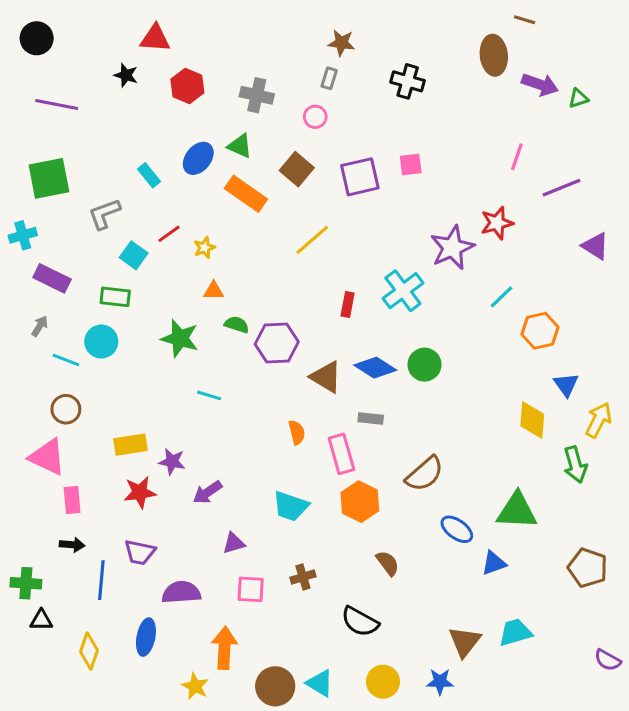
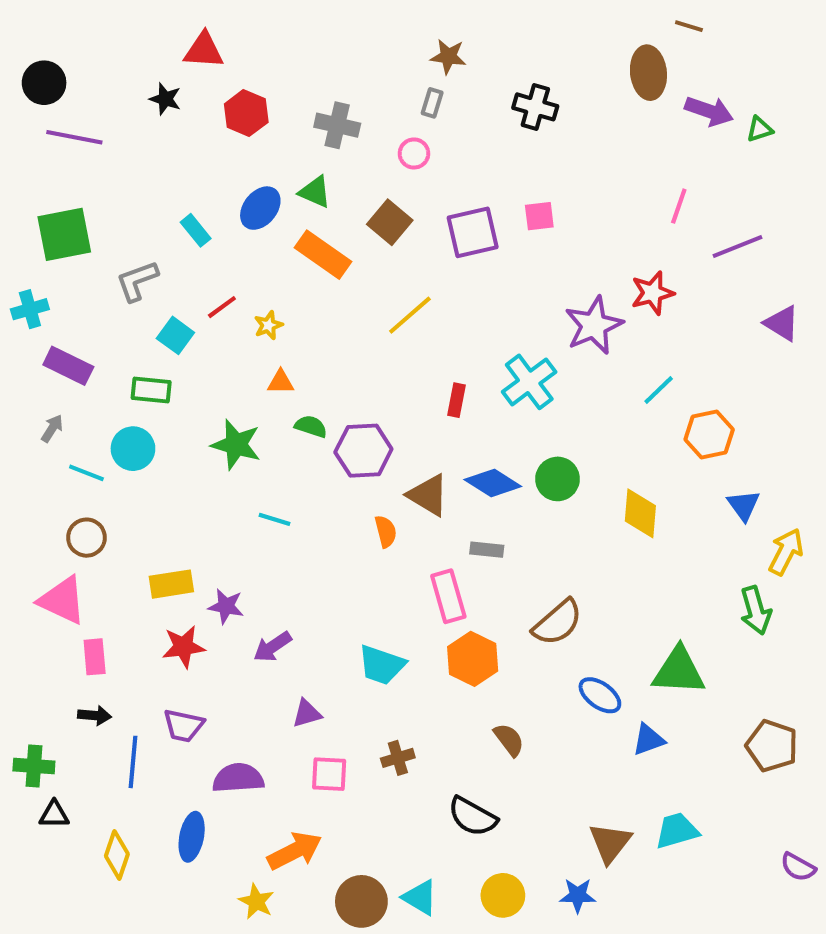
black circle: (37, 38) -> (44, 83), moved
yellow diamond: (532, 420) -> (640, 513), moved
orange semicircle: (297, 432) -> (386, 532), moved
orange arrow: (224, 648) -> (295, 851), turned 60

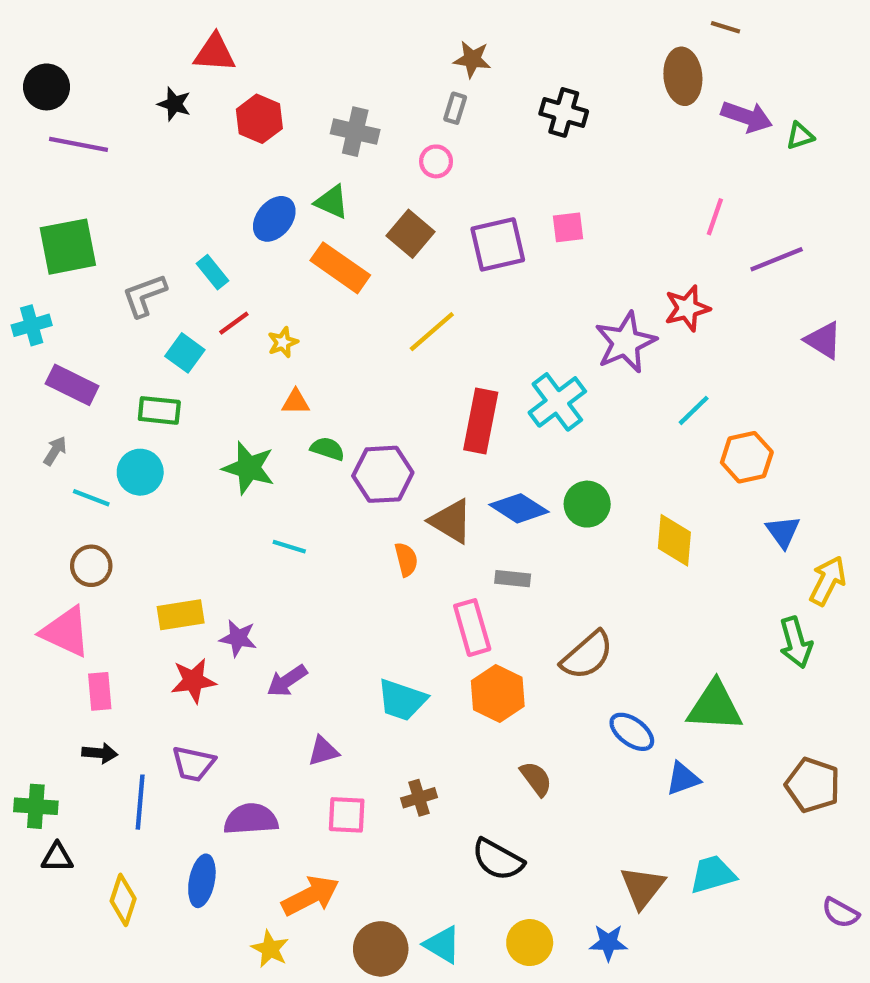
cyan rectangle: (196, 230) -> (213, 272), moved
red rectangle: (456, 400) -> (481, 421), size x1.8

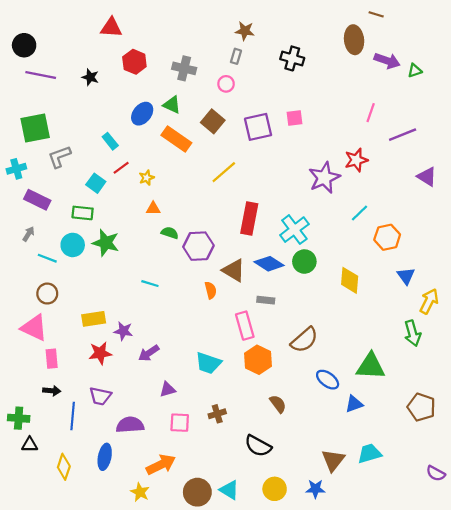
black star: (174, 104) -> (90, 77), moved
gray L-shape: (144, 295) -> (59, 157), moved
cyan cross: (557, 402) -> (294, 230), moved
green star: (249, 468) -> (106, 243), moved

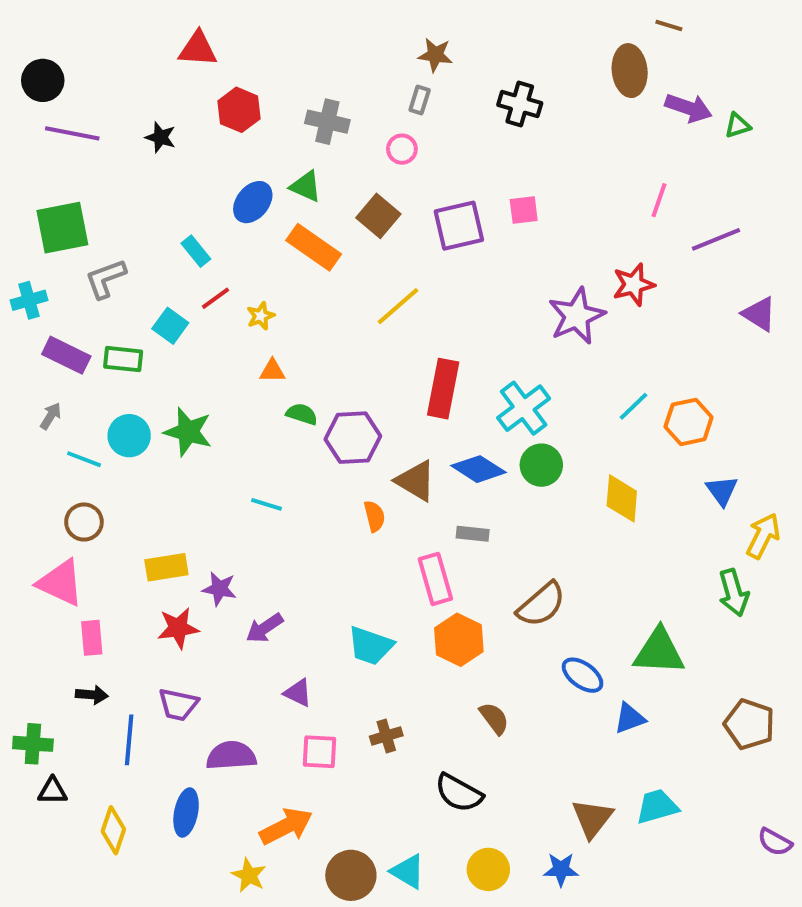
green rectangle: (83, 213) -> (123, 359), moved
cyan line: (360, 213) -> (634, 406), moved
purple triangle: (168, 390) -> (298, 693), turned 42

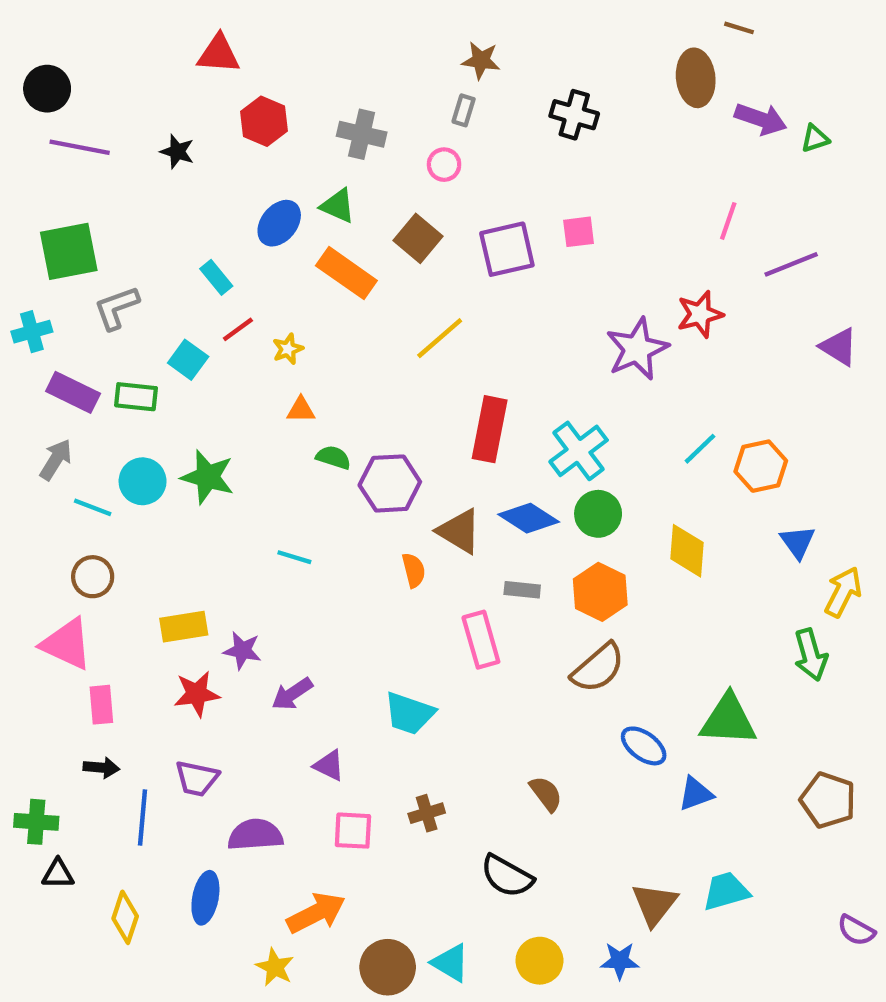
gray arrow: (51, 416) -> (56, 460), size x1.4
orange hexagon: (459, 640) -> (600, 592), moved

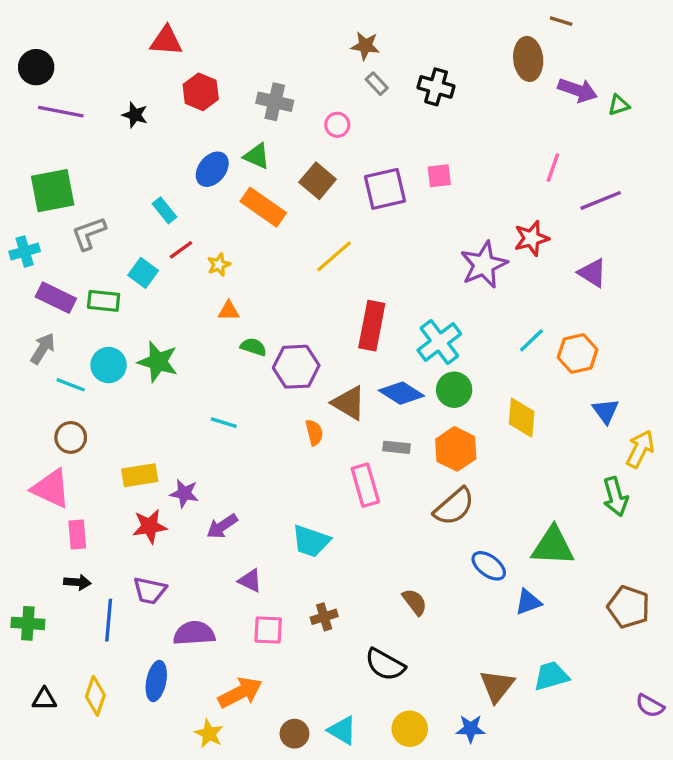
gray rectangle: (464, 110) -> (377, 84), moved, turned -60
purple triangle: (839, 347) -> (592, 273), moved
black triangle: (58, 874) -> (44, 699), moved
brown circle: (388, 967) -> (295, 734), size x0.7

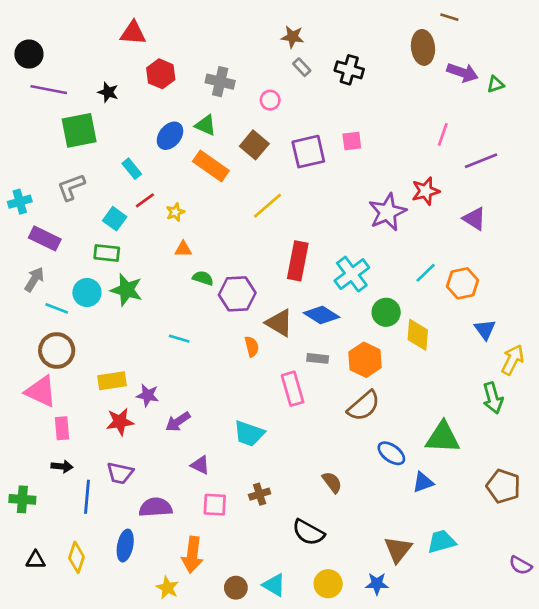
green square: (53, 191) -> (79, 130), moved
green rectangle: (104, 301) -> (107, 253), moved
green circle: (454, 390) -> (386, 312), moved
brown circle: (71, 437) -> (57, 351), size x1.4
orange arrow: (240, 693) -> (192, 555), turned 124

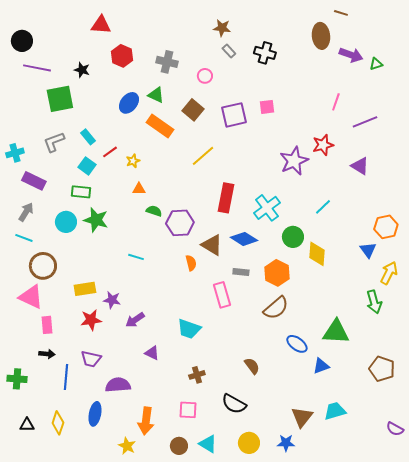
cyan rectangle: (132, 169) -> (88, 137), moved
orange hexagon: (463, 283) -> (386, 227), moved
cyan line: (57, 308) -> (24, 238), moved
pink square: (215, 505) -> (188, 410), moved

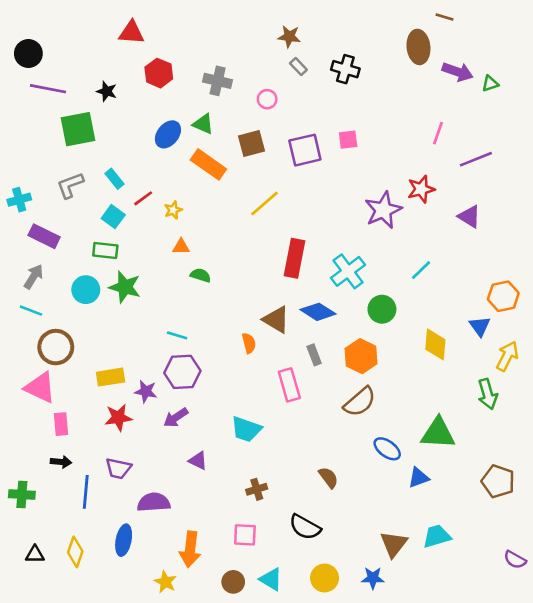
brown square: (193, 110) -> (251, 144), turned 35
purple hexagon: (180, 223) -> (182, 372), moved
yellow diamond: (317, 254) -> (435, 344), moved
gray rectangle: (241, 272) -> (314, 355), turned 63

